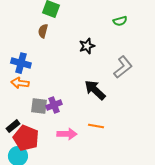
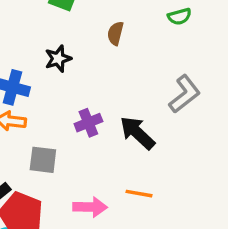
brown semicircle: (43, 31) -> (115, 33), moved
black star: (87, 46) -> (58, 59), moved
purple cross: (54, 105) -> (88, 123), moved

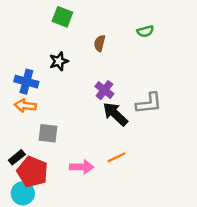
gray L-shape: (185, 94) -> (149, 103), moved, turned 32
purple cross: (88, 123) -> (104, 90), moved, turned -30
orange line: (139, 194) -> (116, 157), turned -36

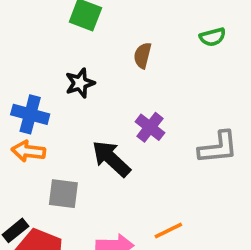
black arrow: (115, 114) -> (111, 159), moved

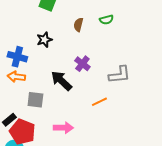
green semicircle: (213, 37) -> (106, 20), moved
orange line: (168, 230) -> (99, 102), moved

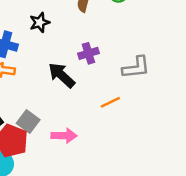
purple cross: (82, 64) -> (88, 53), turned 35
gray square: (35, 100) -> (28, 121), moved, turned 30

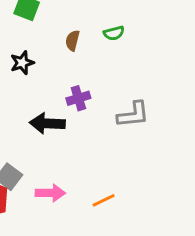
black arrow: (61, 75) -> (47, 123), turned -40
orange line: (110, 102) -> (104, 200), moved

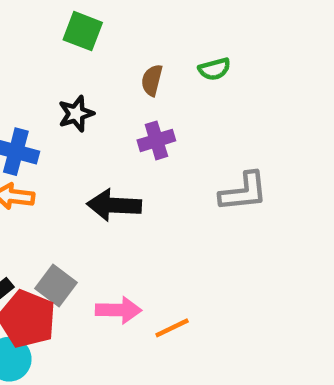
purple cross: (78, 98) -> (156, 140), moved
orange line: (104, 200) -> (172, 328), moved

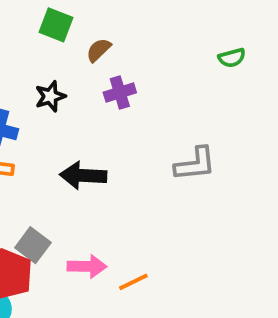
green semicircle: (214, 69) -> (232, 58), moved
brown semicircle: (152, 80) -> (99, 50), moved, turned 32
purple cross: (156, 140) -> (120, 93), moved

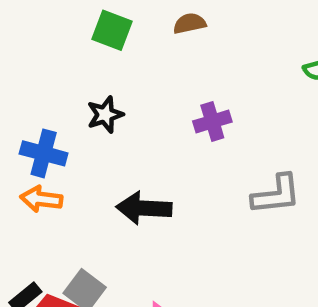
brown semicircle: (99, 50) -> (190, 23), moved, turned 32
purple cross: (120, 93) -> (212, 121), moved

